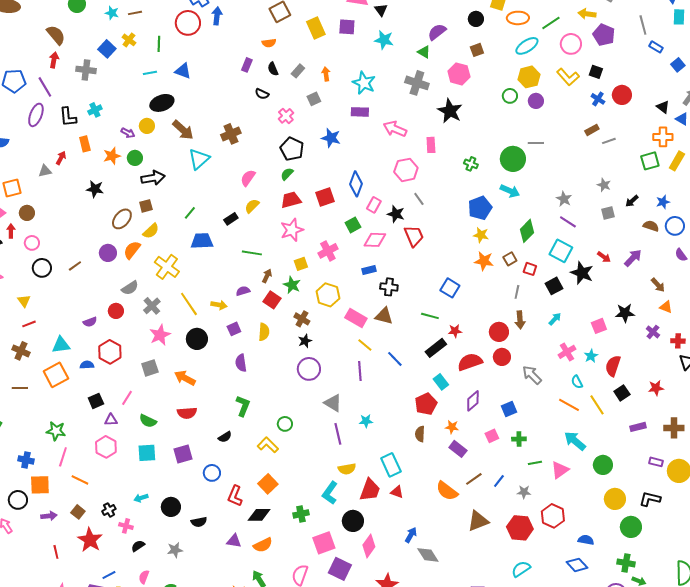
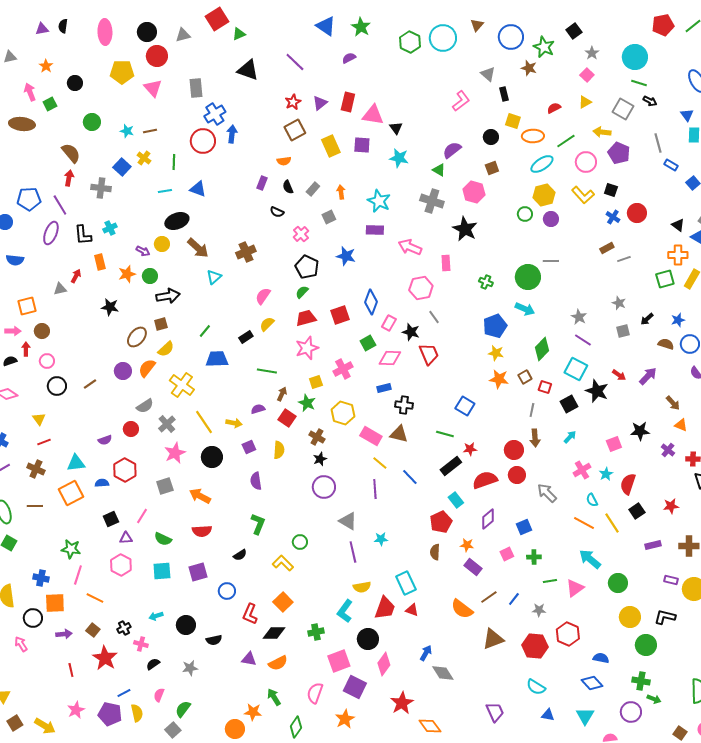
cyan triangle: (199, 159) -> (214, 277), size x0.7
cyan semicircle: (521, 569) -> (536, 687), turned -114

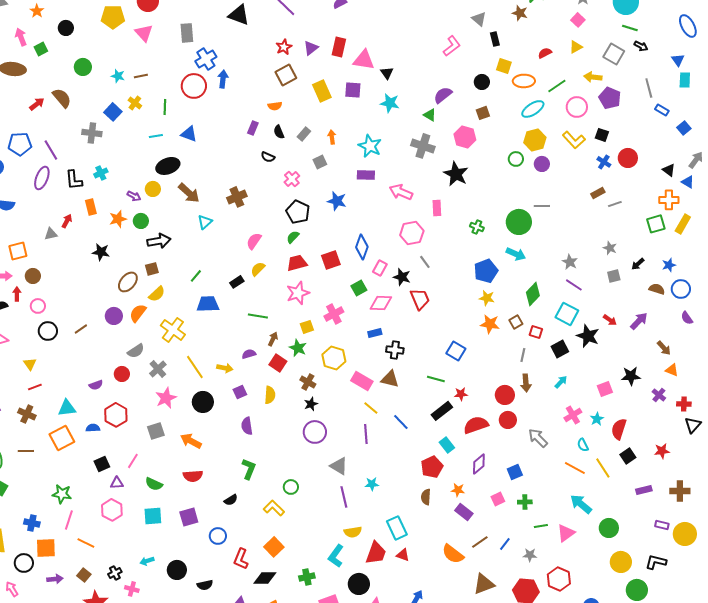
red arrow: (69, 178) -> (37, 104), moved, turned 42

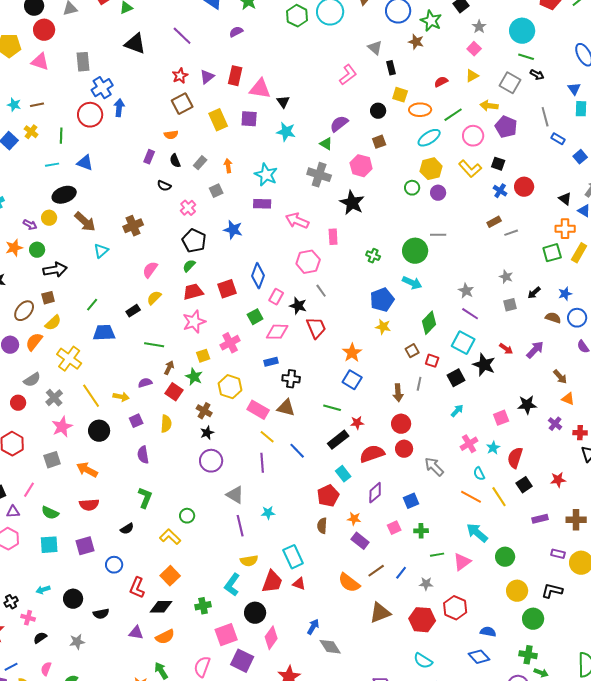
pink triangle: (144, 33) -> (40, 62), turned -30
orange star: (490, 324) -> (352, 353), moved, turned 30
brown arrow: (526, 383) -> (398, 393), moved

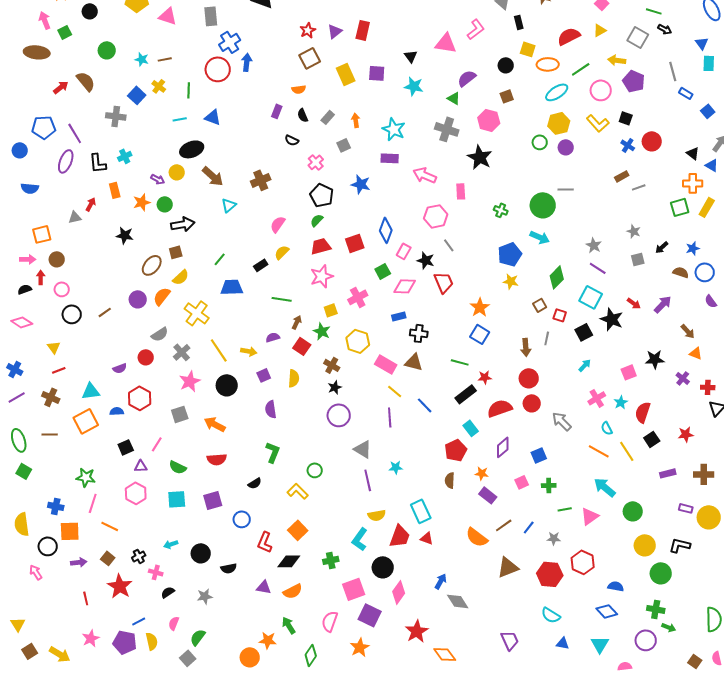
red semicircle: (441, 82) -> (569, 36), size x1.6
pink triangle: (260, 89) -> (446, 43), moved

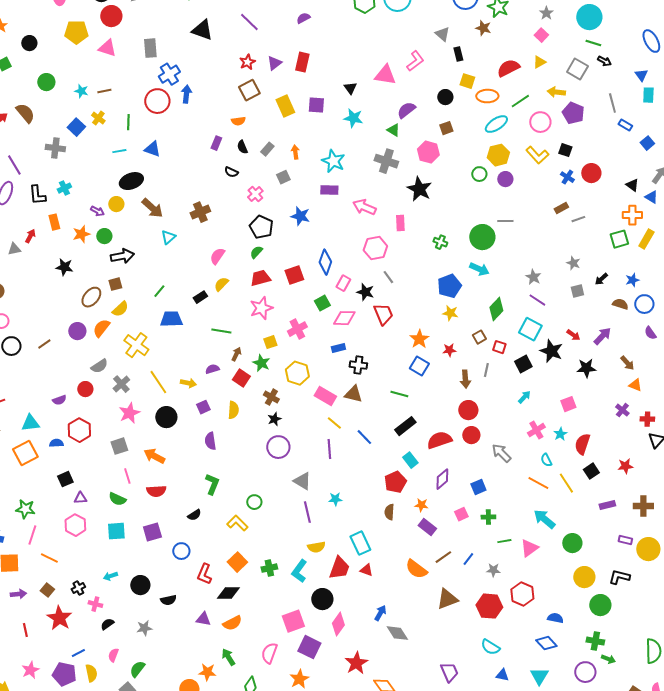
black star: (655, 359) -> (586, 368), moved
red star: (485, 377) -> (449, 350), moved
pink line: (157, 444) -> (127, 476), moved, turned -49
green cross: (331, 560) -> (269, 568), moved

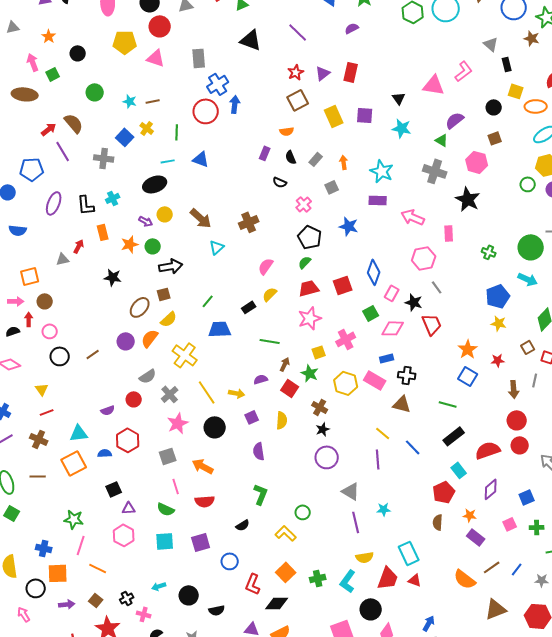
purple line: (14, 165) -> (63, 151), moved
black ellipse: (131, 181) -> (155, 184), moved
pink rectangle: (325, 396) -> (375, 380), moved

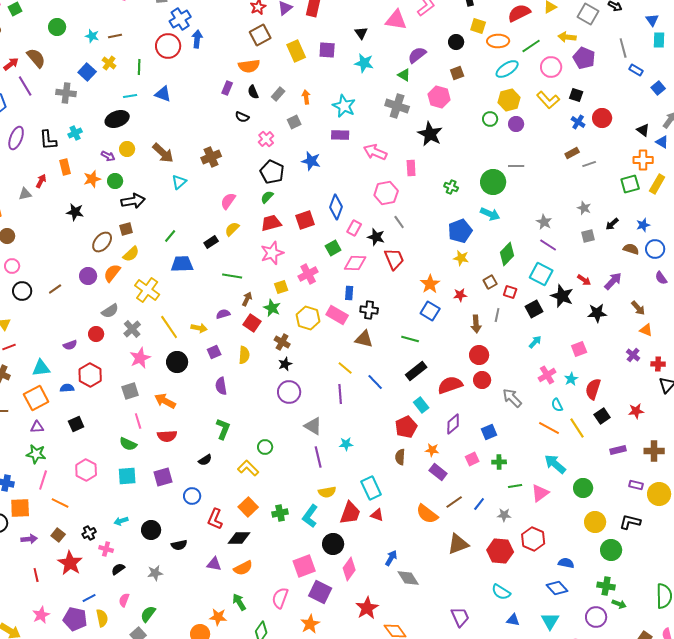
orange semicircle: (287, 131) -> (249, 66), size x1.5
blue rectangle: (387, 358) -> (349, 293), turned -72
purple triangle: (129, 508) -> (37, 427), moved

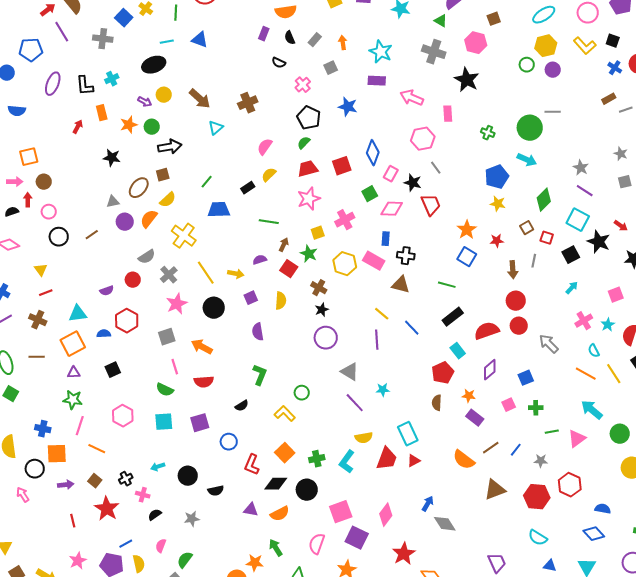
gray triangle: (25, 194) -> (113, 202), moved
purple line: (318, 457) -> (355, 403), turned -30
red triangle: (377, 515) -> (414, 461), turned -48
black circle: (333, 544) -> (307, 490), moved

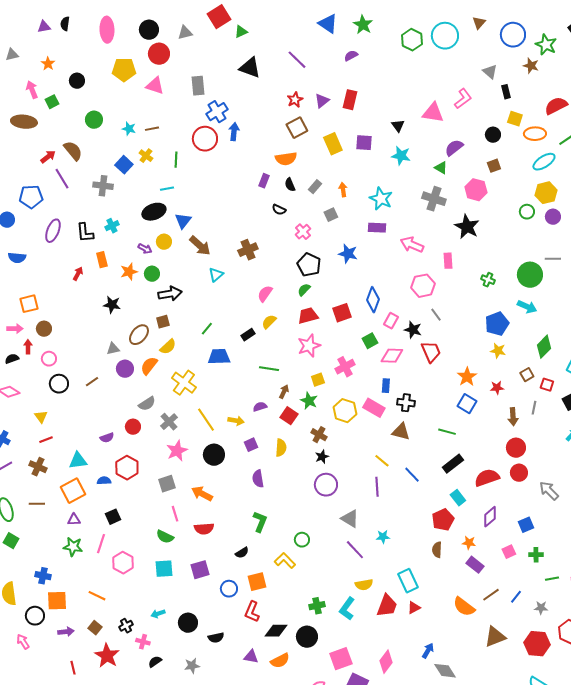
blue triangle: (200, 40) -> (183, 221), moved, turned 48
pink line: (80, 426) -> (101, 544), moved
orange square: (285, 453) -> (257, 582), moved, turned 30

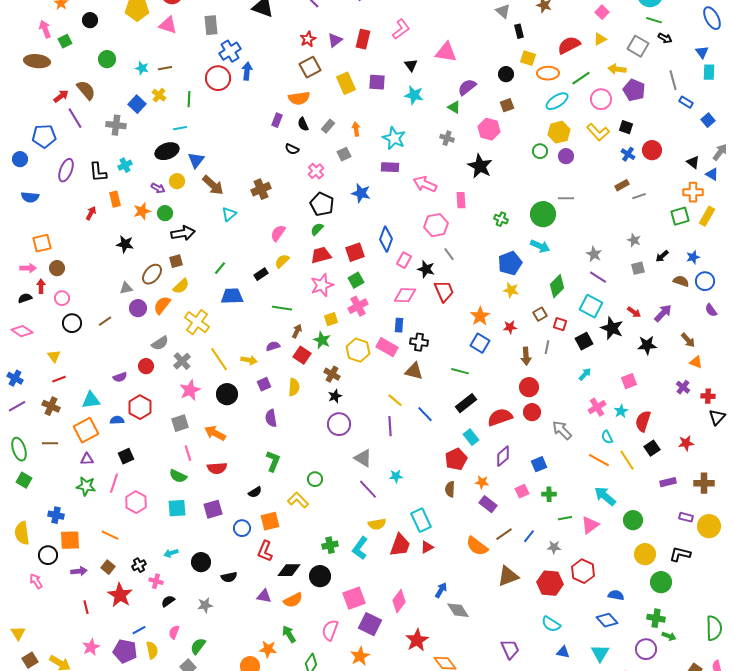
pink L-shape: (463, 99) -> (401, 29), moved
gray cross: (434, 199) -> (447, 138), size x0.6
green square: (370, 341) -> (356, 280), moved

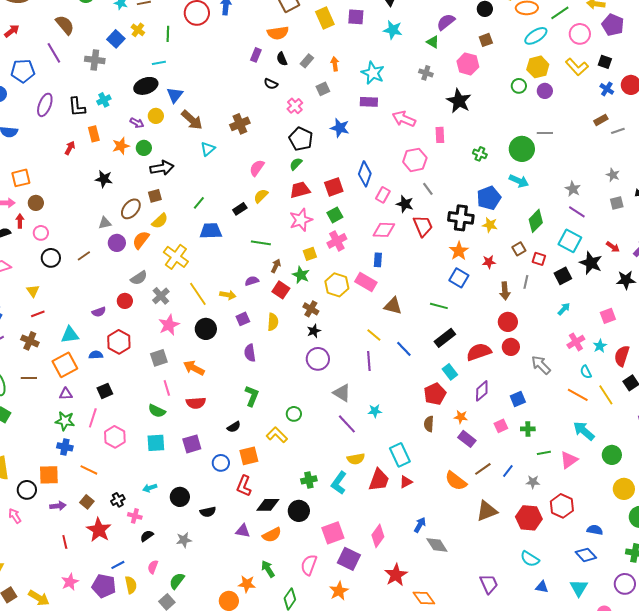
red arrow: (61, 96) -> (12, 31), moved
black cross: (419, 342) -> (461, 218), moved, size x1.4
blue cross: (56, 515) -> (65, 447), moved

